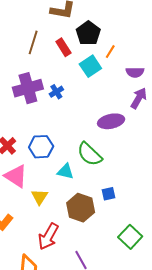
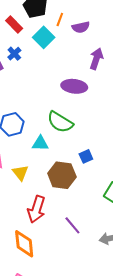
purple semicircle: (135, 72) -> (81, 27), moved
blue cross: (56, 92) -> (14, 54), moved
purple ellipse: (111, 121) -> (74, 86), turned 30

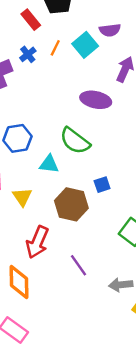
orange line: (60, 19) -> (55, 48), moved
cyan square: (44, 37) -> (85, 45), moved

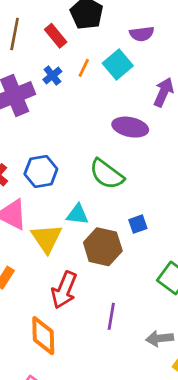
purple semicircle: (110, 30) -> (142, 34), moved
cyan triangle: (49, 164) -> (77, 214), moved
yellow triangle: (22, 197) -> (47, 238), size x1.4
purple line: (79, 265) -> (111, 316), turned 45

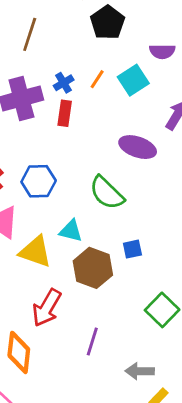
red rectangle: (56, 36) -> (65, 113), moved, turned 40
yellow triangle: (47, 238) -> (35, 252), turned -44

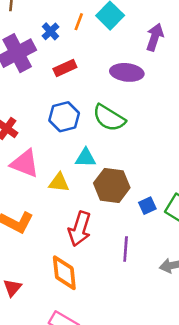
red rectangle: (65, 113) -> (65, 68), moved, turned 70
blue hexagon: (39, 181) -> (64, 117), moved
blue square: (132, 249) -> (147, 206), moved
yellow triangle: (35, 252) -> (59, 183), size x0.7

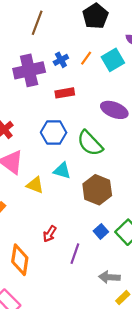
brown hexagon: (112, 185) -> (97, 190), moved
blue square: (147, 206) -> (101, 231), moved, turned -32
red arrow: (80, 229) -> (50, 234), moved, size x0.6

